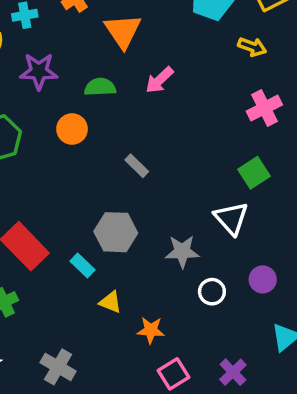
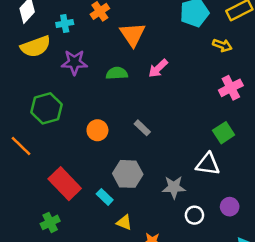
orange circle: (72, 129) -> (97, 130), moved
white triangle: (231, 218) -> (208, 164), turned -40

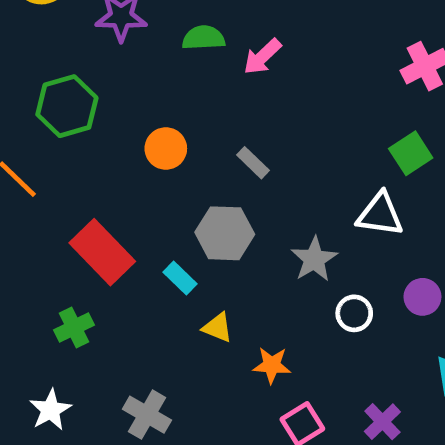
pink arrow: (158, 68) -> (262, 57), moved
gray rectangle: (142, 128) -> (253, 163), moved
gray star: (174, 187) -> (314, 259), turned -30

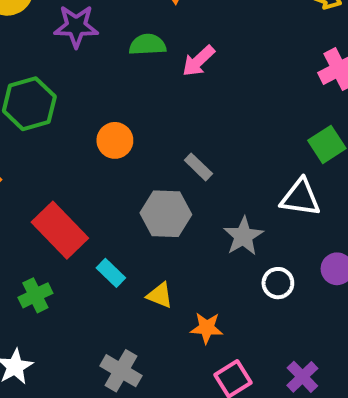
gray rectangle: (253, 163) -> (198, 167), moved
cyan rectangle: (180, 278) -> (111, 273), moved
gray cross: (147, 415) -> (121, 371), moved

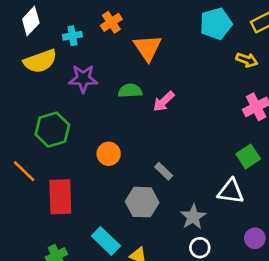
red rectangle: (60, 230) -> (60, 197), moved, turned 42
cyan rectangle: (111, 273) -> (106, 241), size x1.5
white circle: (278, 283) -> (200, 248), moved

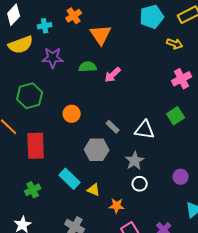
white triangle: (231, 191) -> (145, 130), moved

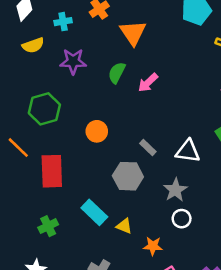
yellow semicircle: (21, 45) -> (33, 45), size x0.7
green semicircle: (88, 67) -> (117, 73), turned -60

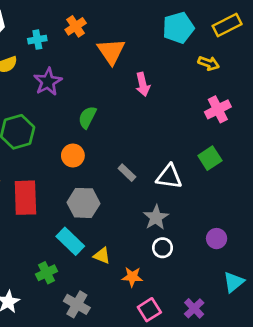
purple star: (73, 61) -> (48, 82), turned -30
green semicircle: (117, 73) -> (87, 117), moved
pink arrow: (148, 83) -> (143, 84), moved, turned -60
gray hexagon: (128, 176) -> (83, 203), moved
green cross: (48, 226) -> (47, 273), moved

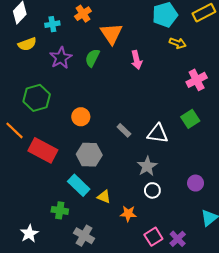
yellow arrow: (209, 63) -> (178, 43), moved
green semicircle: (87, 117) -> (92, 58), moved
red rectangle: (25, 198) -> (43, 150), turned -60
green cross: (47, 273) -> (60, 210), turned 35
pink square: (149, 310) -> (153, 237), moved

